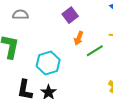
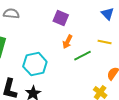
purple square: (70, 15) -> (61, 18), turned -35

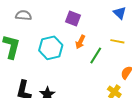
green line: (82, 56) -> (96, 55), turned -30
cyan hexagon: (35, 64) -> (51, 48), moved

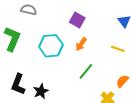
green line: (96, 55) -> (86, 71), moved

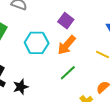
orange arrow: (81, 44) -> (67, 45), size x1.5

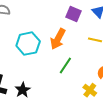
purple square: (66, 21) -> (74, 14), moved

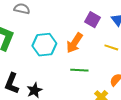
green line: (65, 66) -> (79, 70), turned 54

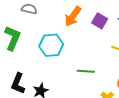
orange arrow: (74, 43) -> (73, 16), moved

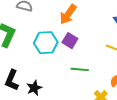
purple square: (100, 21) -> (70, 41), moved

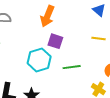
cyan hexagon: (46, 43) -> (39, 60), moved

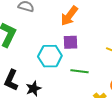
purple square: (55, 41) -> (71, 42), turned -35

